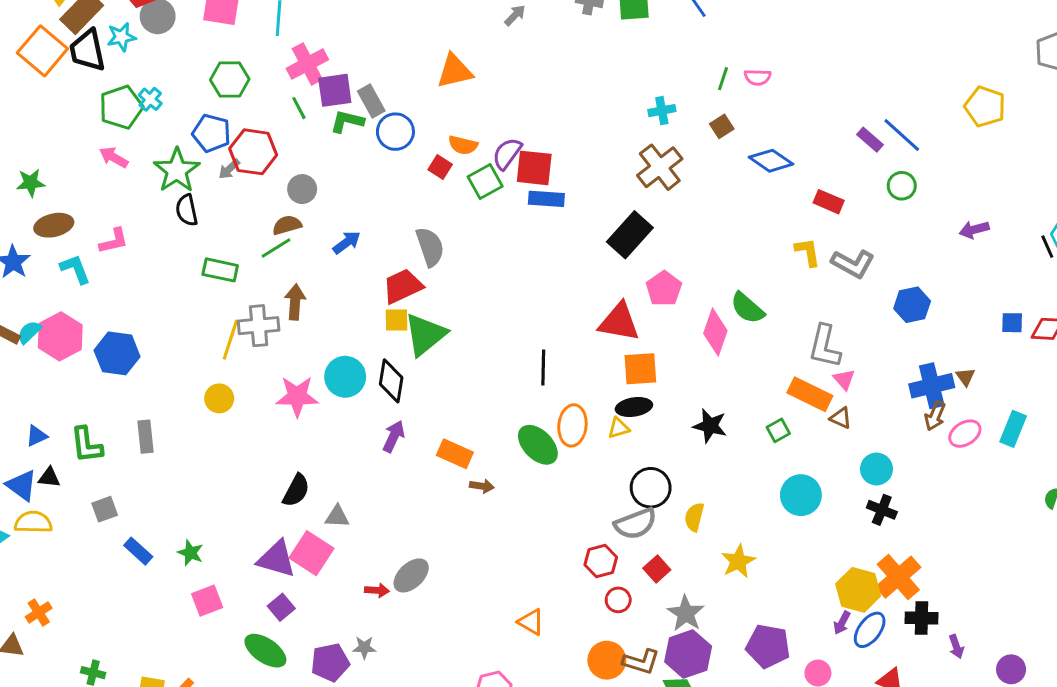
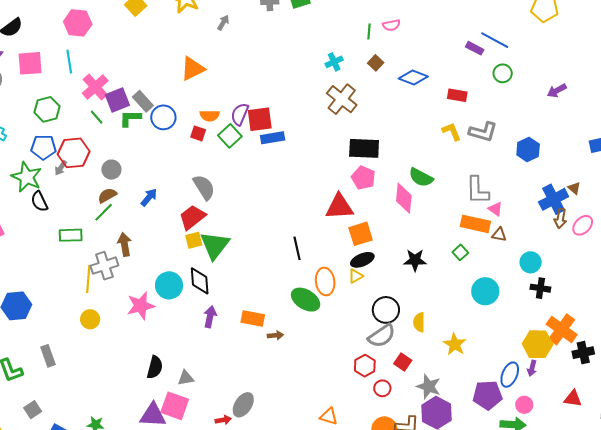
black rectangle: (630, 235) -> (364, 148), moved, turned 64
blue ellipse: (870, 630) -> (510, 375), moved

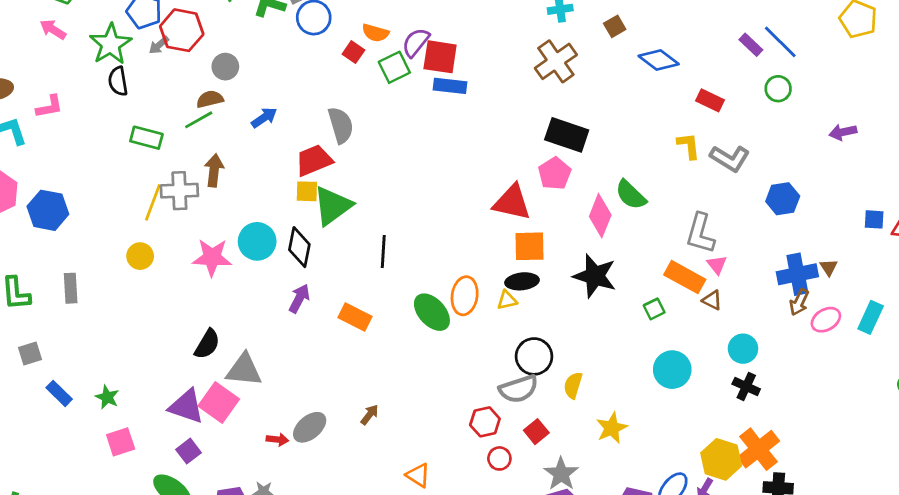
black line: (297, 248) -> (383, 252), moved
black star: (415, 260) -> (595, 276), moved, size x1.4
brown arrow: (275, 335) -> (370, 415), moved, turned -63
gray triangle: (186, 378) -> (244, 370), size x1.6

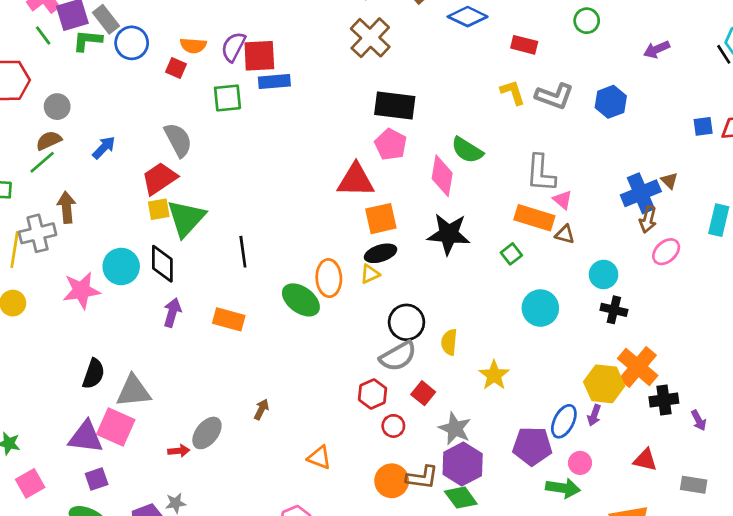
green square: (394, 67) -> (227, 98), moved, turned 32
blue hexagon: (783, 199) -> (611, 102), moved
pink ellipse: (826, 320) -> (666, 252), moved
purple square: (189, 451) -> (97, 479), turned 30

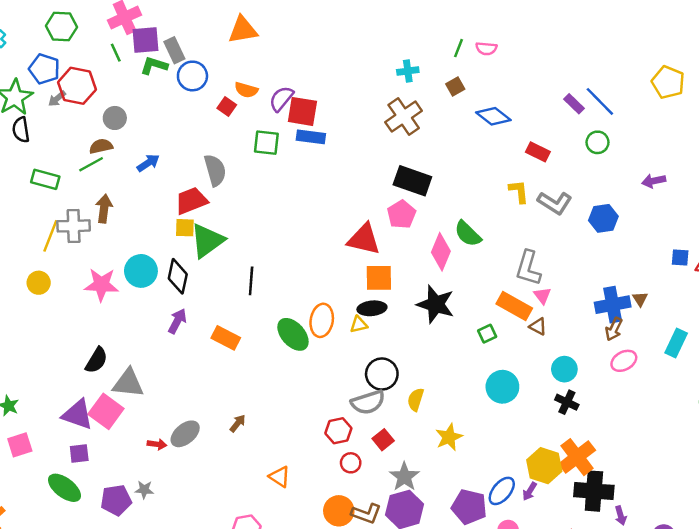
black cross: (664, 400) -> (594, 491), size x1.5

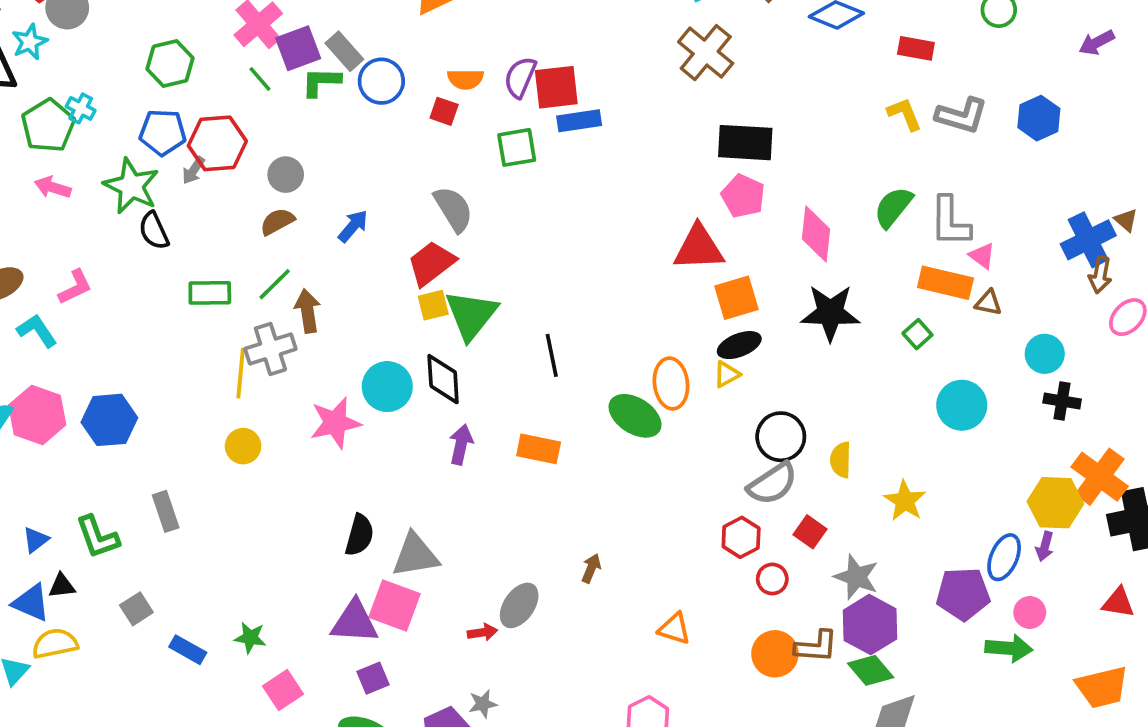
green line: (91, 164) -> (275, 284), moved
green semicircle: (468, 234) -> (893, 207), moved, turned 100

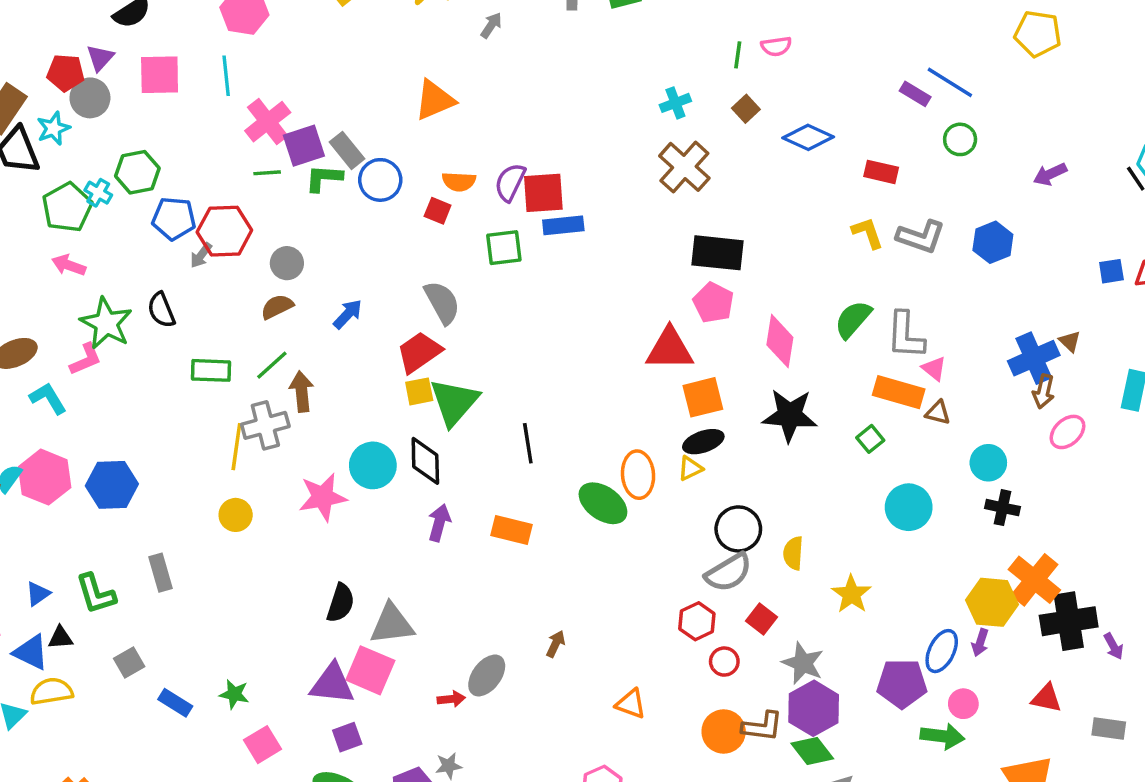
green hexagon: (170, 64) -> (137, 172), moved
green line: (260, 79) -> (267, 173), turned -56
green star: (131, 186) -> (106, 323), moved

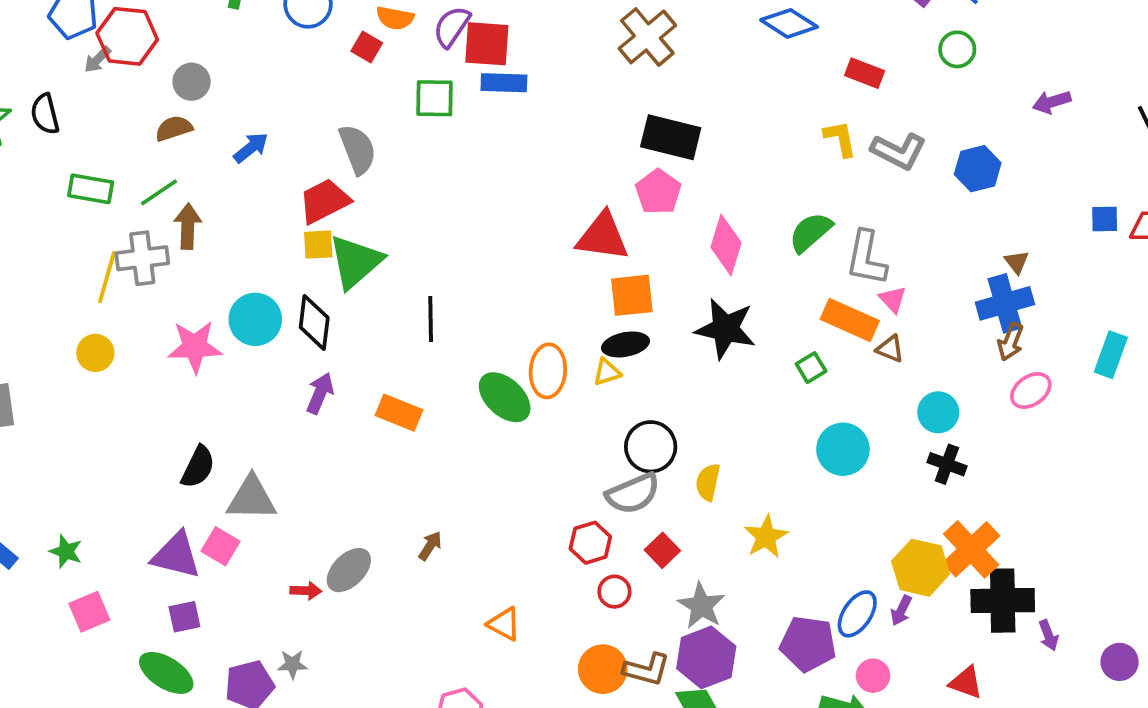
brown triangle: (1070, 341) -> (1017, 262), moved
pink square: (370, 670) -> (221, 546), size x0.7

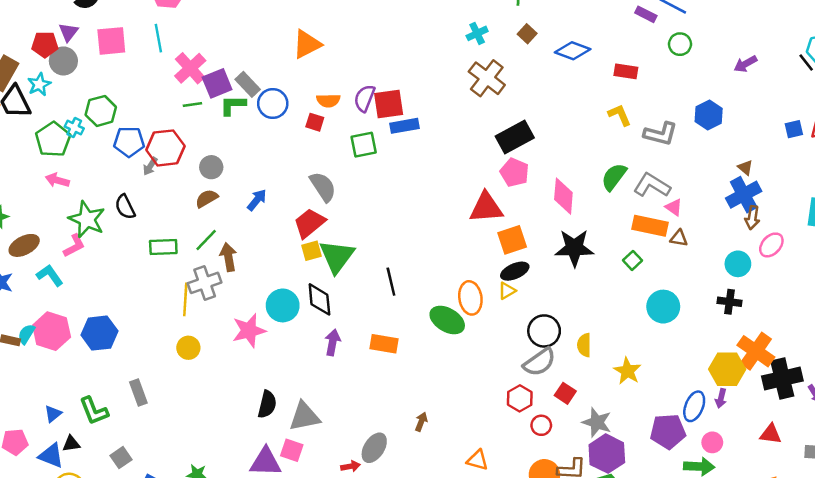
black rectangle: (671, 137) -> (515, 137), turned -30
gray L-shape: (899, 151) -> (661, 134), moved
gray L-shape: (866, 258) -> (652, 185), turned 123
cyan circle: (938, 412) -> (738, 264), moved

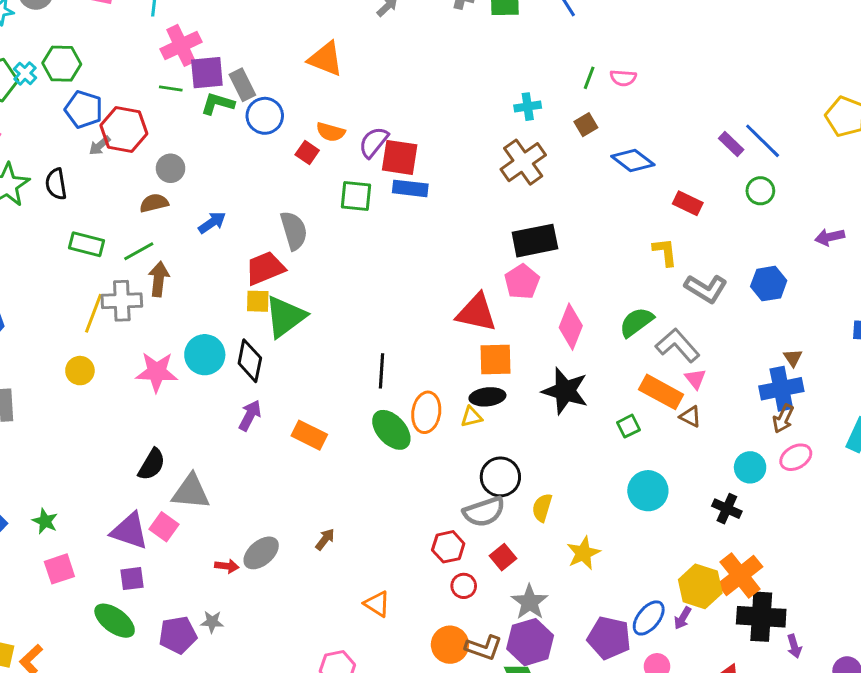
orange triangle: (307, 44) -> (326, 59), turned 32
black line: (391, 282) -> (382, 371), moved

